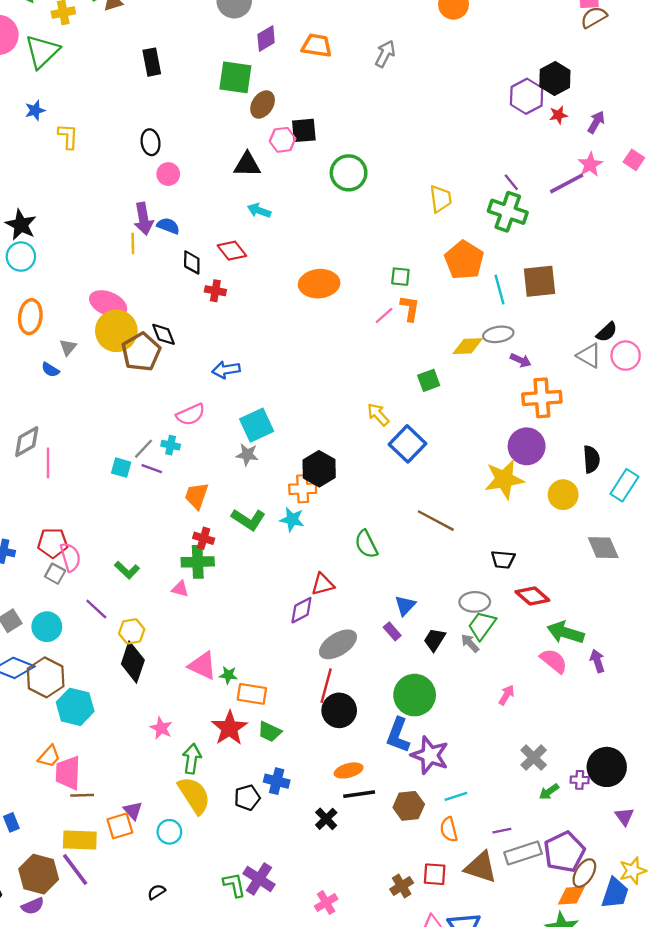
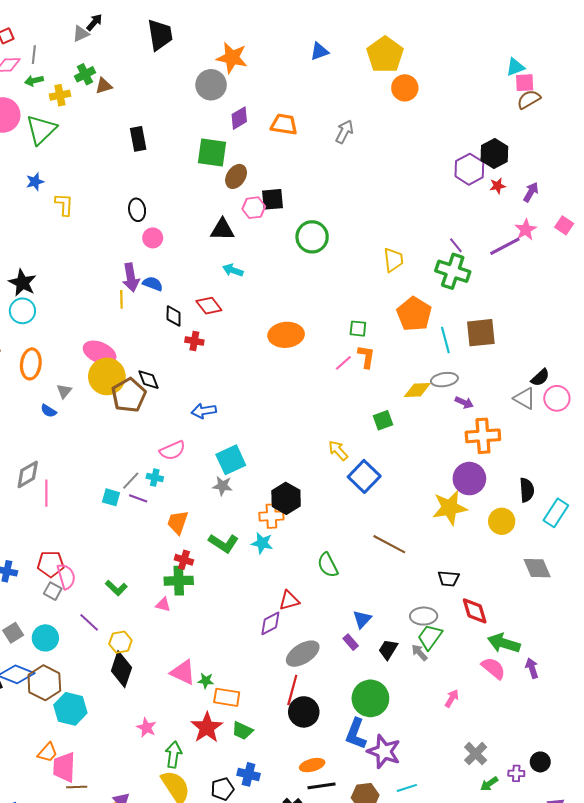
red diamond: (532, 596) -> (475, 611), turned 32
black circle: (607, 767) -> (540, 762), size x0.6

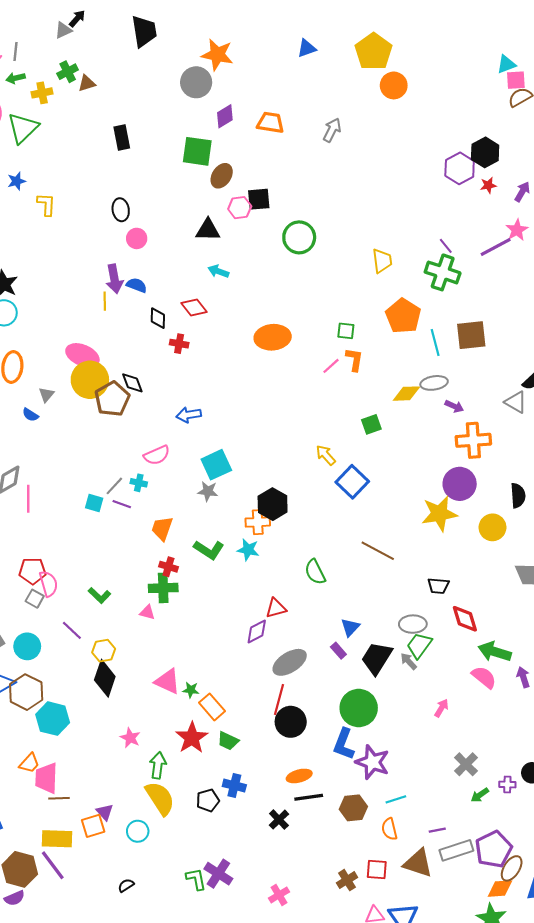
black trapezoid: (388, 649) -> (377, 658), size x1.6
orange rectangle: (227, 697) -> (212, 707), turned 40

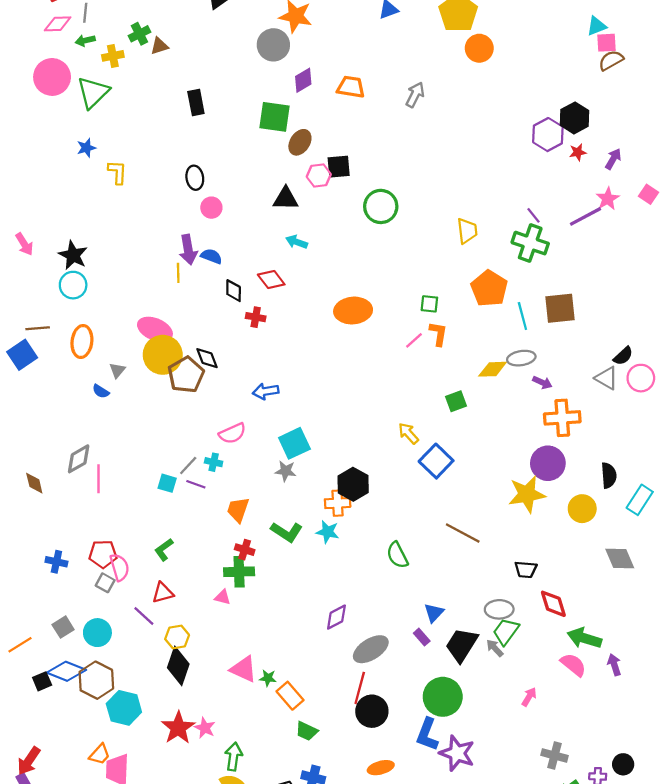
green L-shape: (99, 595) -> (164, 550), moved, turned 100
red triangle: (276, 608) -> (163, 593), moved
red star: (192, 738) -> (178, 728), moved
gray cross: (466, 764) -> (555, 755), turned -30

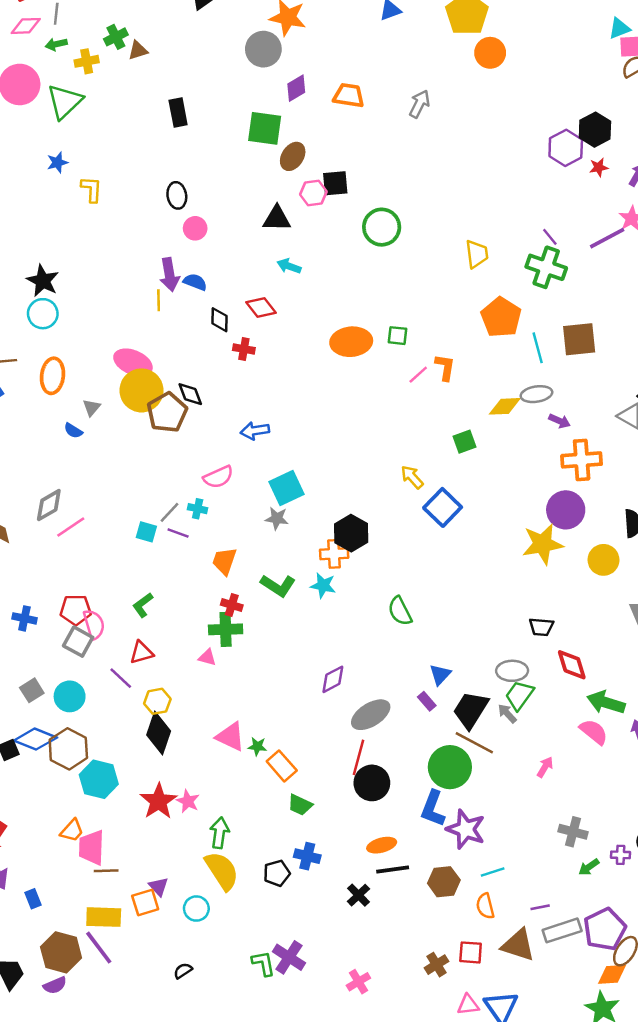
green square: (429, 304) -> (397, 336), moved
pink line: (99, 479) -> (71, 527), turned 56
brown line: (463, 533) -> (474, 743), moved
gray square: (105, 583) -> (78, 642), size x1.4

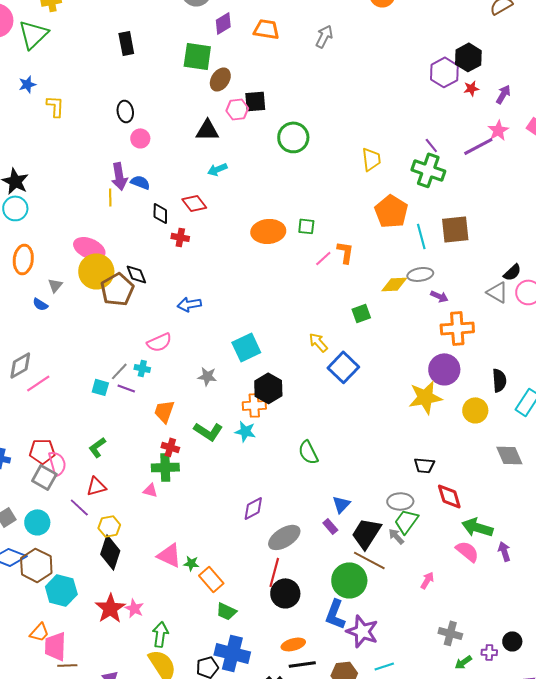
cyan arrow: (289, 266) -> (217, 169), turned -42
cyan square: (287, 488) -> (246, 347), moved
blue cross: (307, 856) -> (232, 653), size x1.6

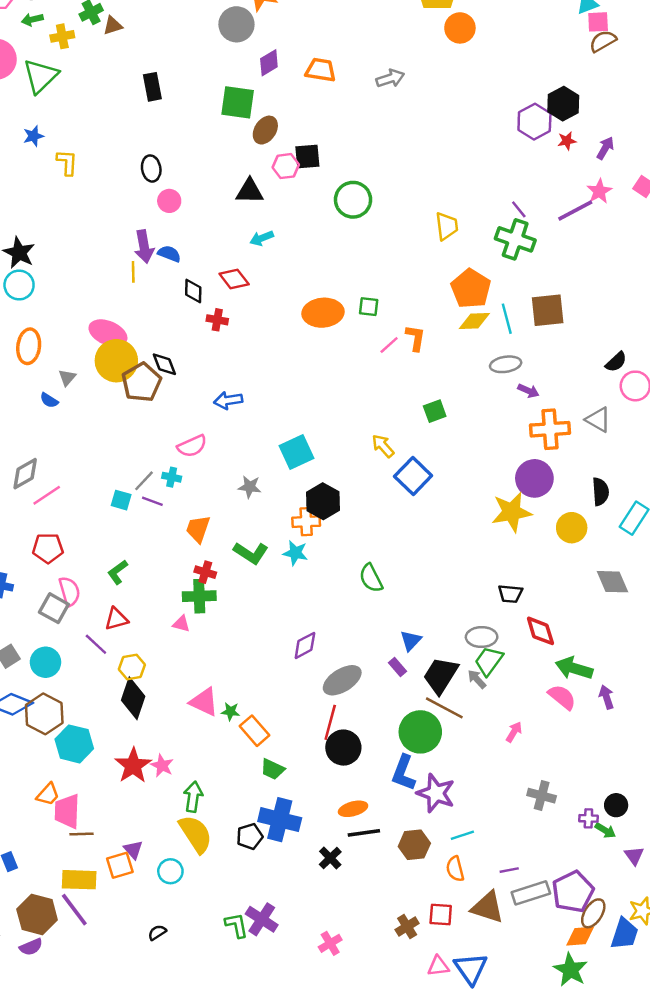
gray arrow: (324, 36) -> (390, 78), turned 45
yellow diamond: (394, 284) -> (474, 321), moved
gray triangle: (497, 292) -> (598, 420), moved
red pentagon: (42, 451) -> (48, 548), moved
green arrow: (463, 662) -> (605, 830), moved, turned -114

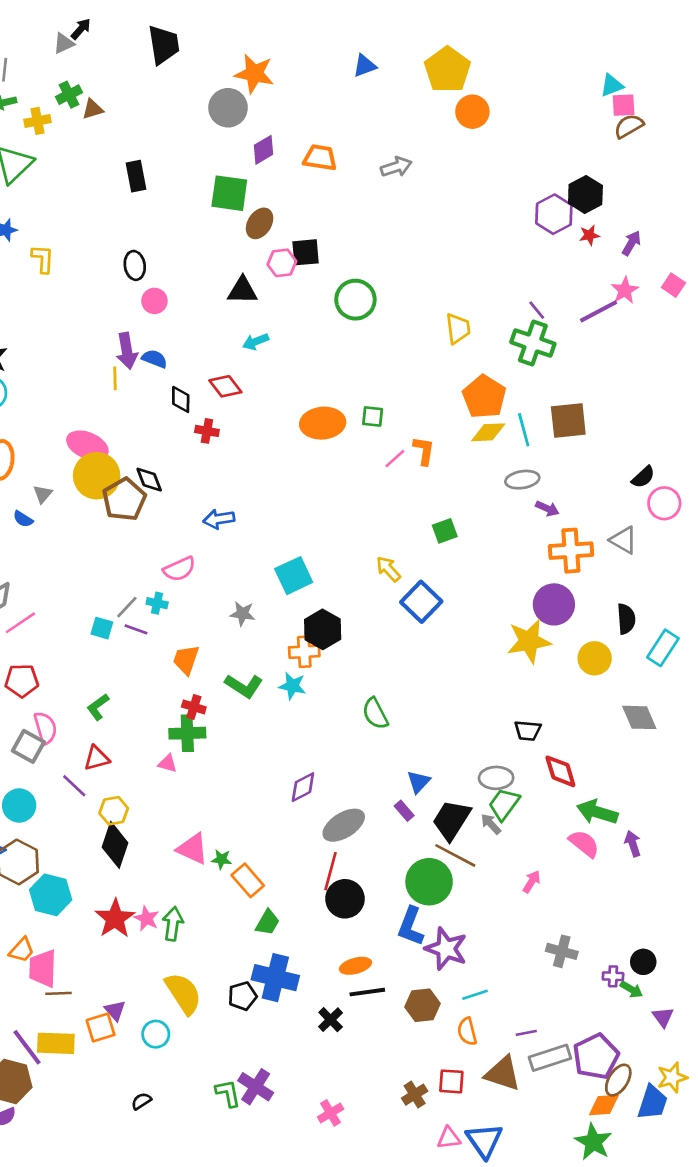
green trapezoid: (273, 769) -> (267, 922), turned -85
green arrow: (193, 797) -> (173, 924), moved
purple line: (74, 910) -> (27, 1047), moved

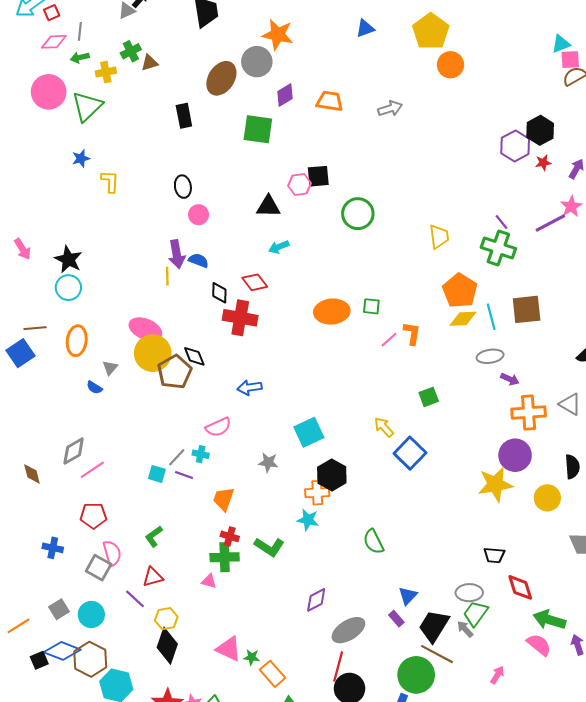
brown ellipse: (260, 223) -> (221, 78), moved, size x1.4
red cross: (207, 431) -> (240, 318), size x1.8
green L-shape: (244, 686) -> (269, 547), moved

